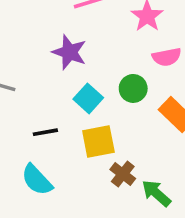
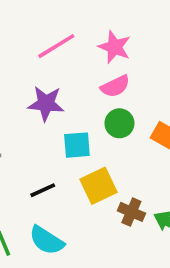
pink semicircle: (167, 57) -> (115, 86), moved
cyan square: (88, 98) -> (77, 145), turned -32

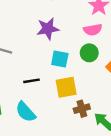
purple star: (46, 104) -> (48, 29), turned -30
brown cross: (131, 212) -> (82, 109), turned 35

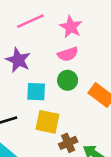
purple star: (48, 29) -> (18, 60), turned -30
yellow square: (66, 87) -> (47, 122), turned 30

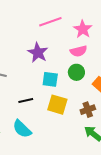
brown cross: (68, 143) -> (88, 110), moved

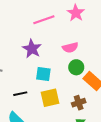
pink star: (83, 29) -> (76, 13), moved
green circle: (76, 72) -> (76, 67), moved
yellow square: (57, 105) -> (50, 98), turned -30

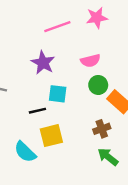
pink star: (76, 13) -> (97, 18), turned 30
black line: (20, 94) -> (37, 111), moved
yellow square: (50, 98) -> (51, 136), moved

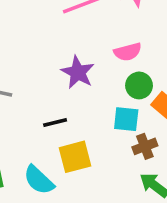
purple star: (43, 63) -> (78, 72), moved
cyan square: (58, 94) -> (126, 119), moved

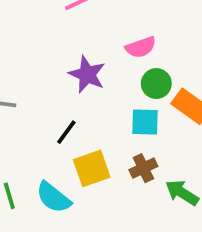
black line: (55, 123) -> (66, 132), turned -35
brown cross: (145, 146) -> (143, 168), moved

